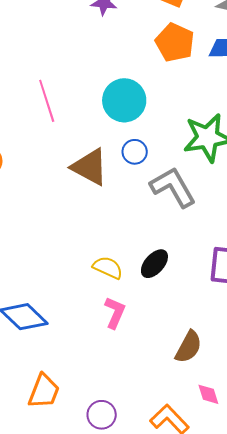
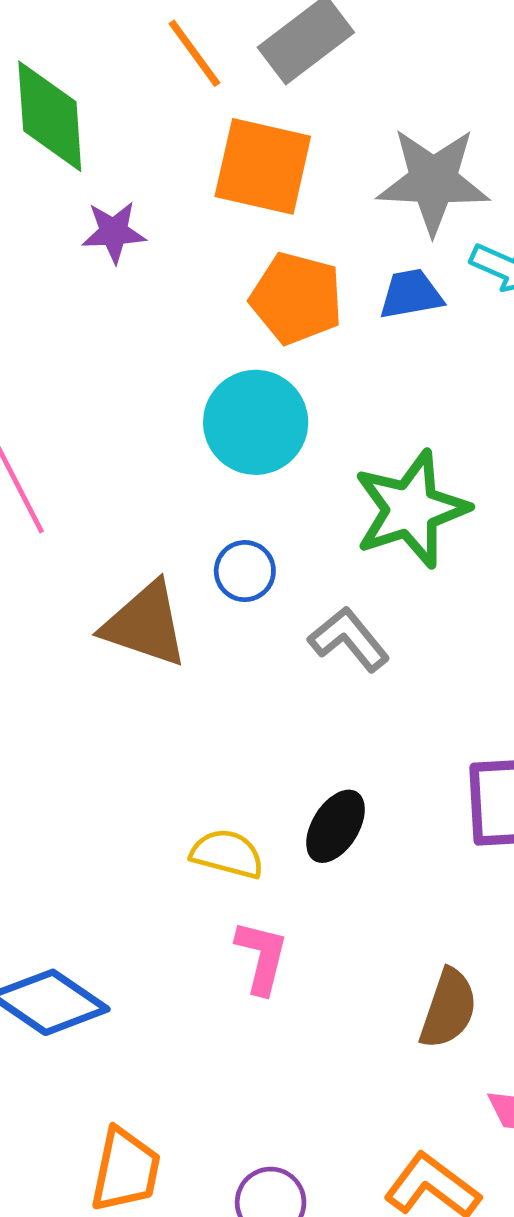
cyan circle: (124, 100) -> (256, 422), moved
gray L-shape: (173, 187) -> (349, 639), size x0.7

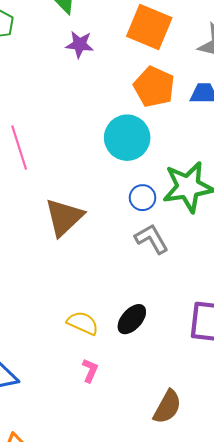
blue circle: (245, 571) -> (143, 198), moved
brown triangle: (145, 624) -> (64, 217), turned 48
pink L-shape: (262, 957) -> (90, 370), size x0.7

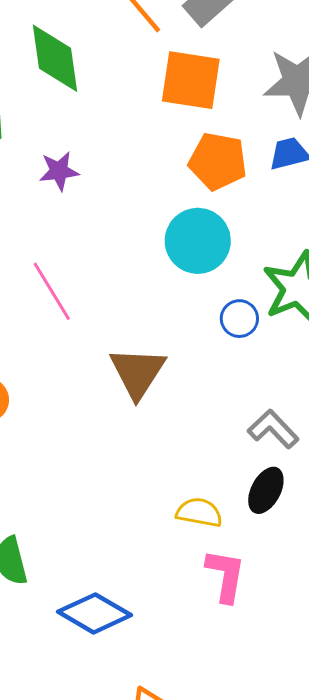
purple star: (80, 44) -> (59, 171), moved
gray L-shape: (152, 239) -> (273, 429), moved
pink L-shape: (90, 370) -> (225, 576), size x1.6

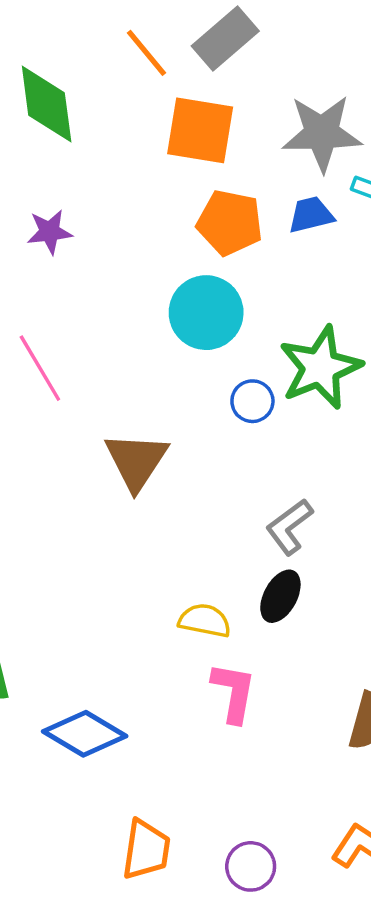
gray L-shape: (273, 429) -> (289, 527), turned -84

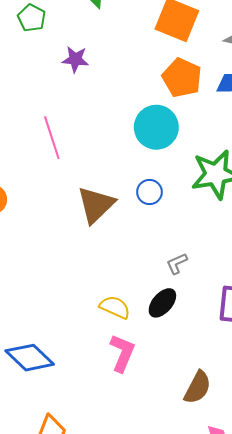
blue circle: (252, 401) -> (149, 192), moved
gray L-shape: (289, 527) -> (177, 263), size x0.7

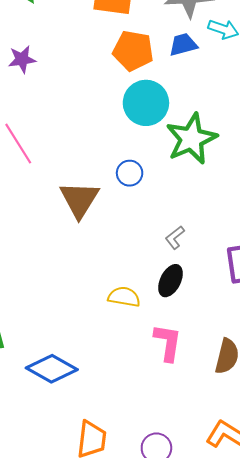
cyan circle: (156, 127) -> (146, 103), moved
pink L-shape: (122, 353) -> (168, 342), moved

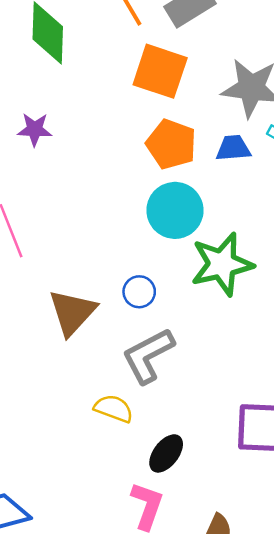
gray L-shape: (175, 238) -> (148, 356), moved, size x2.0
black ellipse: (170, 281) -> (166, 453), moved
yellow semicircle: (124, 297) -> (114, 409), moved

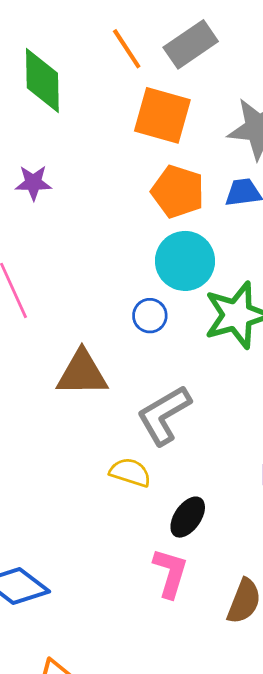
blue circle: (139, 292) -> (150, 316), moved
brown triangle: (72, 312) -> (82, 373), turned 50

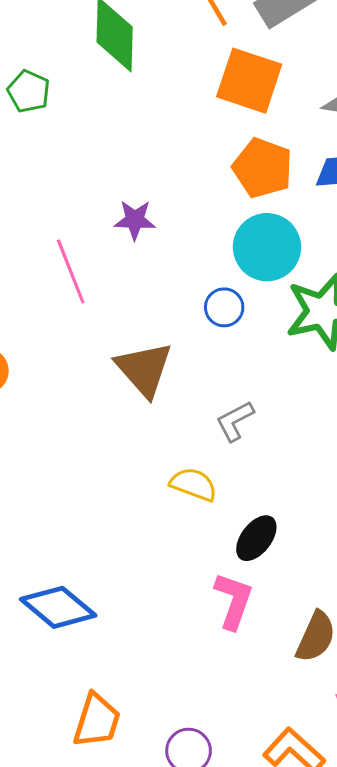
purple star: (33, 183) -> (135, 220), moved
brown triangle: (82, 373) -> (144, 369), turned 46
gray L-shape: (164, 415) -> (235, 421), size x0.6

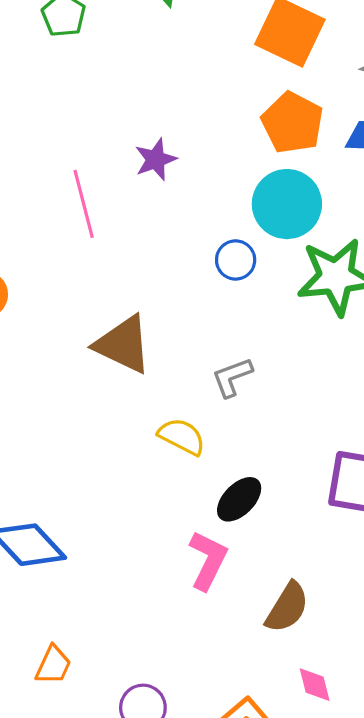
purple star: (135, 220) -> (156, 159), turned -30
brown triangle: (144, 369) -> (123, 344), moved, turned -30
orange trapezoid: (97, 721) -> (53, 665), size x0.7

